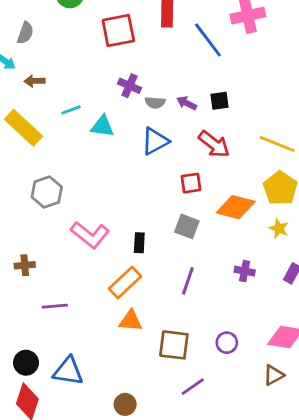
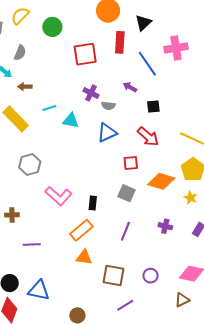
purple arrow: (187, 103) -> (130, 87), moved

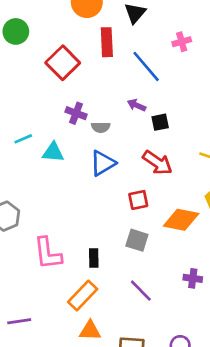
pink cross: (176, 48) -> (182, 42), size x0.6
red square: (85, 54) -> (63, 63), turned -30
purple arrow: (130, 87) -> (137, 105), moved
pink L-shape: (59, 196) -> (48, 253), turned 48
purple line: (125, 231) -> (141, 291), turned -60

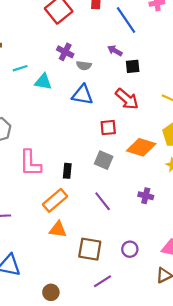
blue triangle: (103, 163) -> (83, 95), turned 35

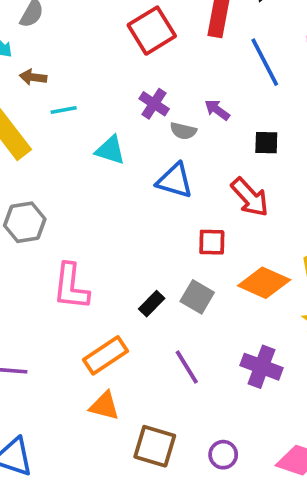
purple arrow: (115, 51) -> (217, 110), moved
cyan line: (20, 68) -> (64, 110), moved
black rectangle: (67, 171) -> (152, 304), moved, turned 32
purple cross: (146, 196) -> (262, 367), size x1.5

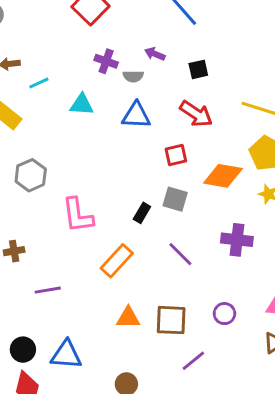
orange triangle: (104, 406) -> (128, 318), moved

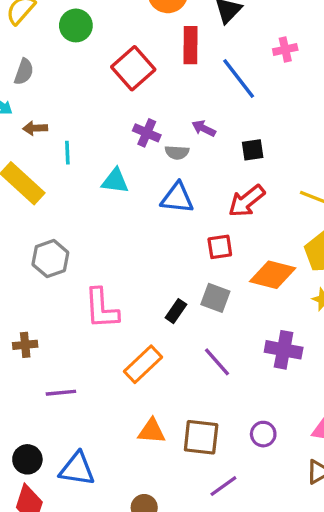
cyan line: (39, 83) -> (67, 153), turned -72
red arrow: (196, 114) -> (247, 201), turned 104

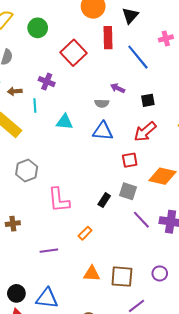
purple cross: (147, 133) -> (47, 82), moved
purple line: (217, 362) -> (141, 220), moved
orange rectangle: (143, 364) -> (85, 233), size x0.6
purple line: (61, 393) -> (49, 251), moved

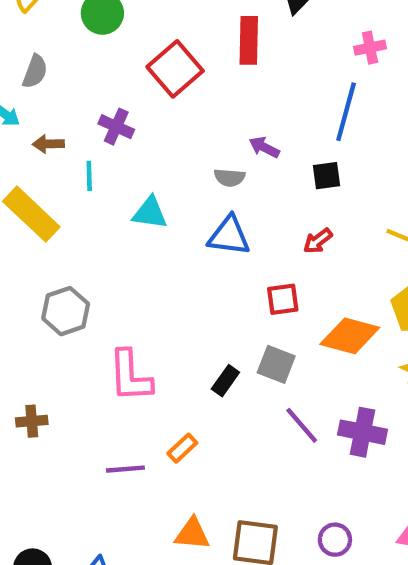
blue line: (138, 57) -> (346, 112), moved, turned 52
red arrow: (145, 132) -> (318, 241), size x0.6
purple line: (49, 251) -> (125, 469), moved

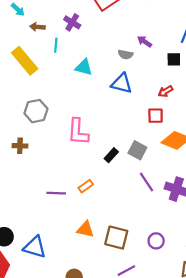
red square: (283, 299) -> (156, 116), moved
pink L-shape: (130, 376) -> (78, 132), moved
brown cross: (32, 421) -> (20, 146), moved

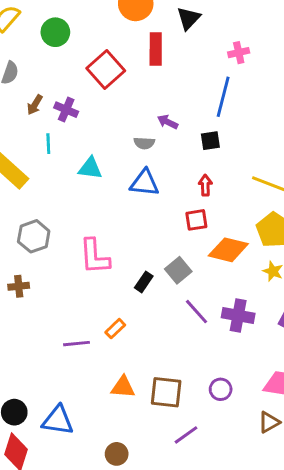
brown arrow: (37, 27) -> (35, 105), moved, turned -56
red arrow: (166, 91) -> (205, 185), turned 128
gray square: (137, 150) -> (178, 270), turned 30

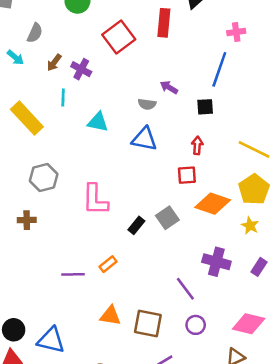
purple line: (196, 312) -> (185, 289), moved

